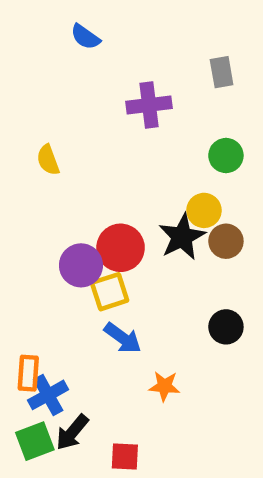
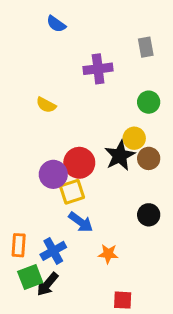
yellow semicircle: (48, 160) -> (46, 105), moved, turned -42
blue cross: (48, 395) -> (53, 251), moved
green square: (35, 441) -> (30, 277), moved
red square: (125, 456) -> (123, 300), moved

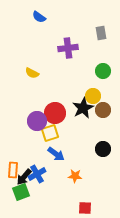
black arrow: (47, 284) -> (24, 177), moved

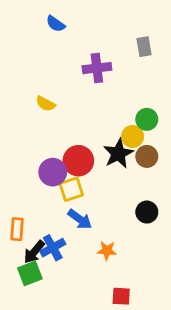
green circle: (103, 71) -> (147, 119), moved
orange rectangle: (13, 170) -> (17, 229), moved

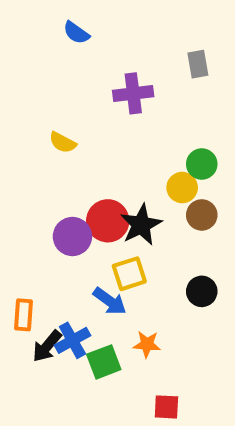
black star: (118, 154) -> (141, 225), moved
yellow square: (71, 189) -> (129, 274), moved
green square: (30, 273) -> (104, 362), moved

